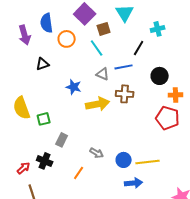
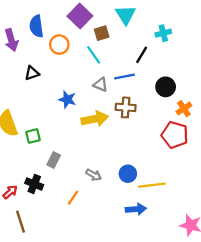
orange cross: (176, 95) -> (184, 109), turned -32
blue circle: (124, 160) -> (128, 174), moved

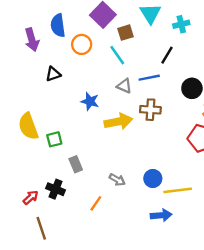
cyan cross: (163, 33) -> (181, 24), moved
gray rectangle: (54, 160) -> (76, 164), turned -49

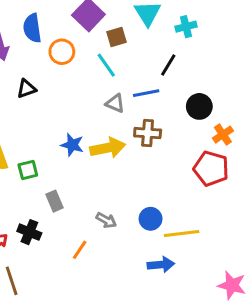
blue star: (90, 101) -> (72, 145), moved

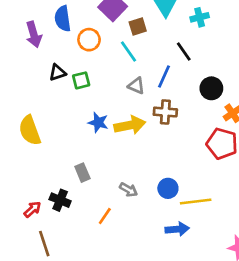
black line: (168, 65) -> (184, 51), turned -66
blue line: (146, 93) -> (164, 76), turned -55
green square: (28, 170) -> (81, 80), moved

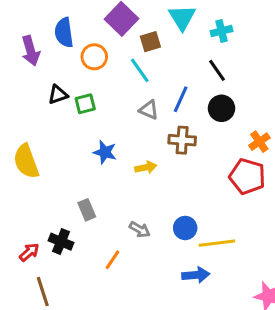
black line: (184, 51) -> (217, 70), moved
black circle: (211, 88) -> (222, 108), moved
yellow arrow: (130, 125) -> (146, 167), moved, size x0.6

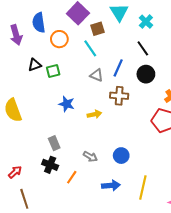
cyan cross: (222, 31) -> (146, 22), turned -32
black cross: (61, 242) -> (50, 165), moved
yellow line: (217, 243) -> (143, 187), moved, turned -70
blue arrow: (196, 275) -> (111, 185), moved

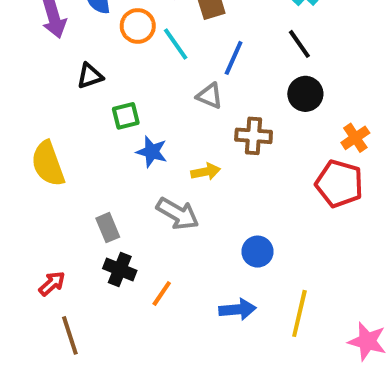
cyan line: (90, 48) -> (176, 44), moved
blue line: (118, 68) -> (234, 58), moved
green square: (53, 71) -> (126, 116), moved
gray rectangle: (54, 143) -> (108, 228), moved
gray arrow: (90, 157) -> (178, 214), moved, size x1.5

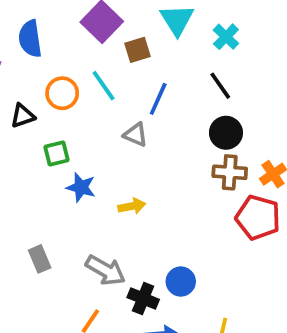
orange circle: (138, 26) -> (62, 93), moved
brown cross: (254, 136) -> (230, 172), moved
gray arrow: (178, 214) -> (105, 270), moved
black cross: (120, 270) -> (143, 298), moved

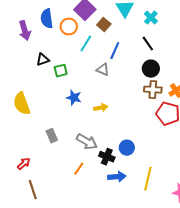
brown square: (137, 50) -> (104, 24), turned -32
cyan line: (104, 86) -> (86, 44), turned 66
orange circle: (62, 93) -> (69, 26), moved
green square: (56, 153) -> (61, 71), moved

